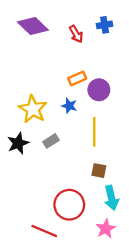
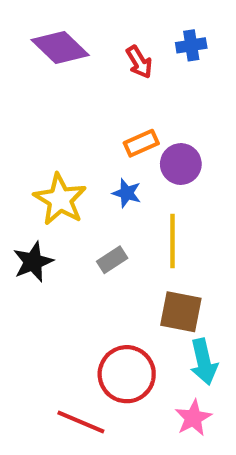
gray rectangle: (51, 141) -> (112, 260), moved
brown square: (99, 171) -> (181, 312), size x1.5

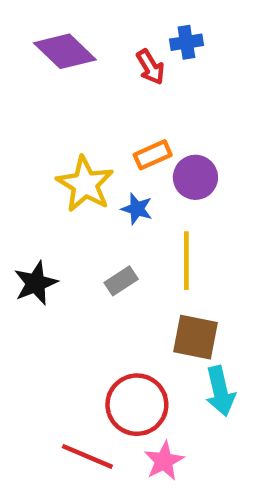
blue cross: (191, 45) -> (186, 42), moved
yellow star: (60, 199) -> (85, 184), moved
pink star: (193, 418) -> (164, 461), moved

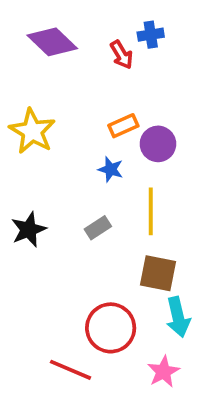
yellow star: (85, 184) -> (32, 131), moved
pink star: (164, 461) -> (163, 372), moved

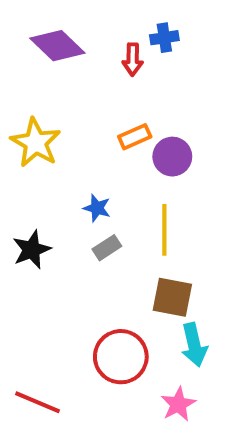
red arrow: (122, 55) -> (133, 59), turned 32
blue star: (111, 169) -> (97, 208), moved
red line: (71, 370) -> (38, 402), moved

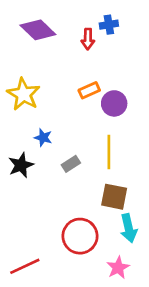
blue star: (97, 208) -> (43, 138), moved
red line: (38, 402) -> (25, 266), turned -48

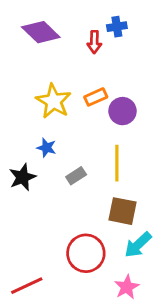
yellow star: (24, 94) -> (54, 101), moved
cyan arrow: (129, 228) -> (138, 245), turned 60

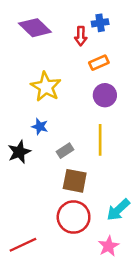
orange rectangle: (96, 97) -> (99, 63), moved
brown square: (122, 211) -> (75, 181), moved

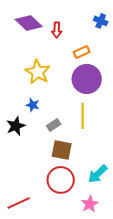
blue cross: (100, 23) -> (101, 21), moved, turned 32
red arrow: (81, 36) -> (57, 30), moved
purple circle: (105, 95) -> (87, 79), size x1.5

